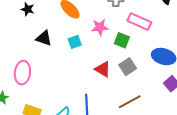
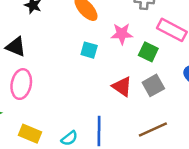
black triangle: (44, 38) -> (16, 47), moved
cyan square: (75, 42) -> (89, 50), turned 32

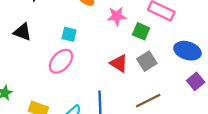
cyan square: (89, 50) -> (69, 34), moved
pink ellipse: (21, 84) -> (61, 61), moved, turned 35

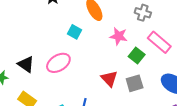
black triangle: (22, 32) -> (26, 64), moved
cyan square: (69, 34) -> (74, 32), moved

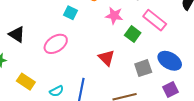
black triangle: (26, 64) -> (17, 34), moved
gray square: (135, 83) -> (143, 68), moved

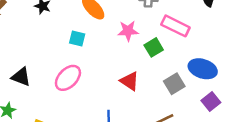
green square: (133, 34) -> (154, 47), turned 35

